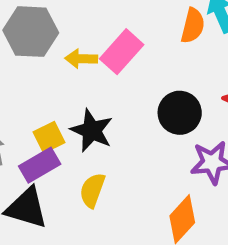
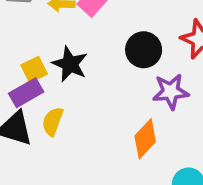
yellow semicircle: (92, 190) -> (53, 121), moved

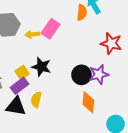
black circle: (144, 50) -> (81, 75), moved
orange diamond: (145, 139) -> (88, 102), turned -30

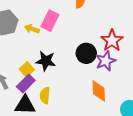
yellow arrow: (32, 34) -> (32, 29), turned 32
red star: (111, 43) -> (112, 41), moved, turned 30
black circle: (81, 75) -> (86, 53), moved

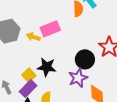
pink rectangle: (50, 21) -> (50, 29), turned 42
purple star: (106, 61) -> (78, 78), moved

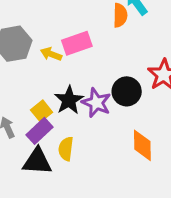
black star: (47, 67) -> (69, 100), turned 30
purple star: (78, 78) -> (96, 103), moved, turned -30

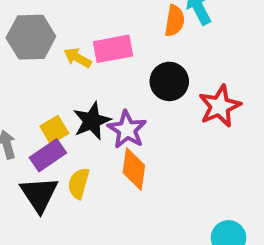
black circle: (127, 91) -> (169, 81), moved
orange diamond: (142, 145) -> (134, 169), moved
black triangle: (37, 161) -> (39, 194), turned 44

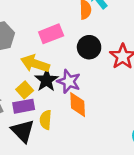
yellow arrow: (78, 58) -> (35, 64), moved, size x1.6
purple rectangle: (48, 155) -> (24, 106), turned 35

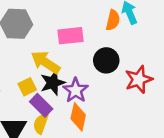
purple rectangle: (24, 106) -> (41, 105), moved, turned 40

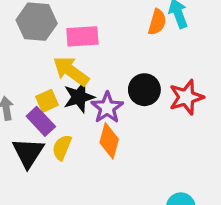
pink rectangle: (70, 36) -> (82, 36), moved
black circle: (106, 60) -> (144, 90), moved
purple rectangle: (41, 105) -> (41, 121), moved

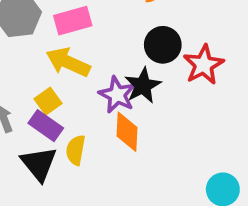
black circle: (144, 90) -> (163, 45), moved
black star: (79, 97) -> (143, 86), moved

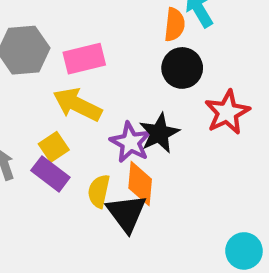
black circle: (163, 45) -> (182, 68), moved
yellow semicircle: (76, 150) -> (99, 191), moved
black triangle: (39, 164) -> (126, 213), moved

